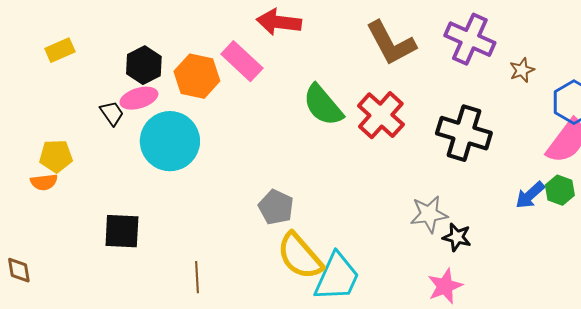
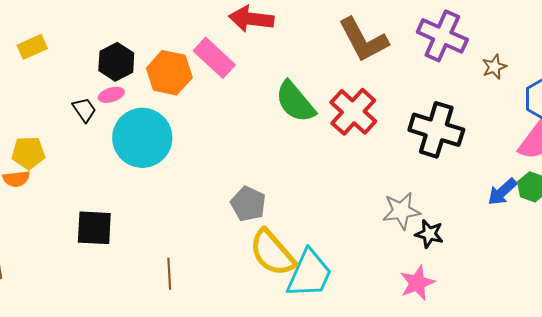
pink ellipse: (139, 98) -> (111, 95), size x0.7

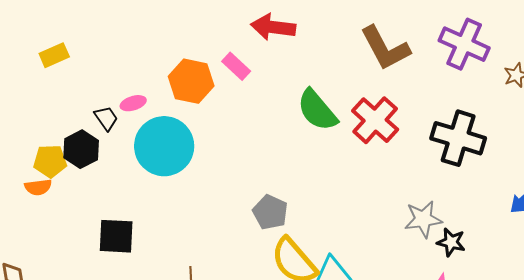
pink rectangle: (214, 58) -> (236, 66), size x0.7
black hexagon: (116, 62) -> (81, 149), moved

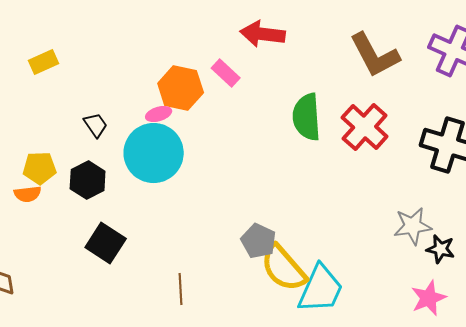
pink ellipse: (133, 103) -> (159, 114), moved
green semicircle: (317, 110) -> (307, 117), turned 36
black hexagon: (81, 149) -> (88, 180), moved
gray pentagon: (270, 212) -> (259, 241), moved
black square: (116, 236) -> (106, 243), turned 30

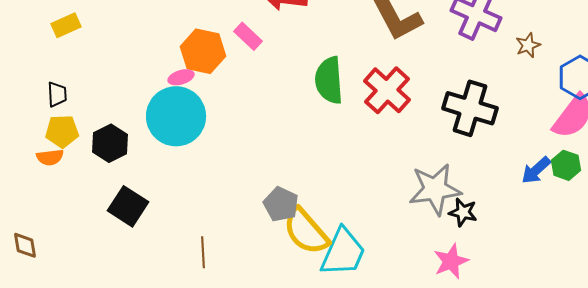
black trapezoid: (96, 125) -> (57, 94), moved, turned 32
gray star: (413, 226) -> (435, 189), size x1.4

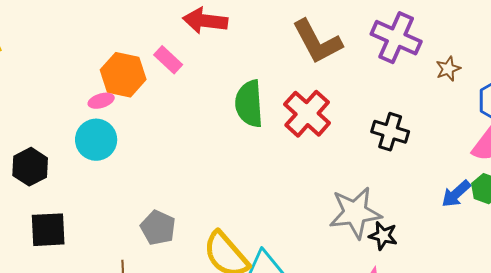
black cross: (470, 108) -> (390, 132), size x0.7
cyan circle: (176, 116) -> (96, 140), size x0.7
gray pentagon: (281, 204) -> (158, 228), moved
black square: (128, 206) -> (48, 230), turned -36

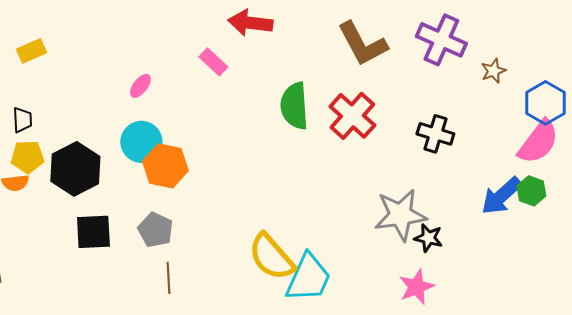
orange hexagon: (123, 75) -> (165, 166), moved
pink ellipse: (101, 101) -> (140, 86), moved, turned -35
black hexagon: (30, 167) -> (75, 169), size x1.4
blue arrow: (456, 194) -> (501, 196), size x1.4
gray pentagon: (158, 228) -> (155, 230), moved

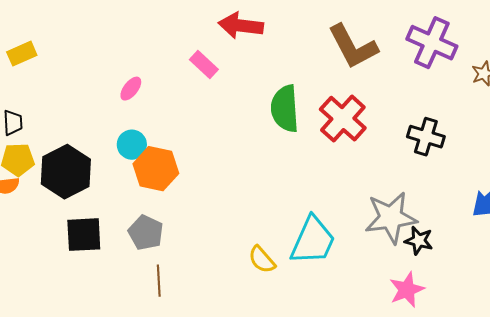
cyan circle: (141, 142) -> (132, 145), size x0.7
yellow semicircle: (271, 257) -> (262, 260), size x0.6
cyan trapezoid: (308, 278) -> (313, 241), moved

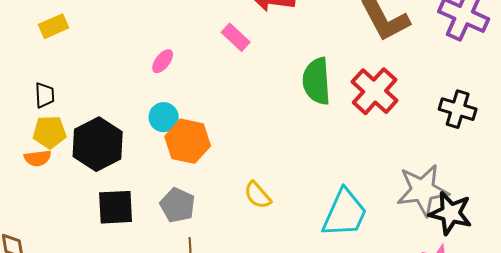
black star: (419, 241) -> (451, 213), size x1.5
yellow semicircle: (262, 260) -> (258, 195), moved

